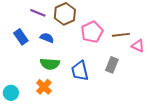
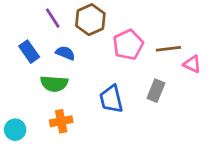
purple line: (38, 13) -> (53, 18), turned 35
green semicircle: (50, 64) -> (54, 84), moved
orange cross: (44, 87) -> (61, 121), turned 35

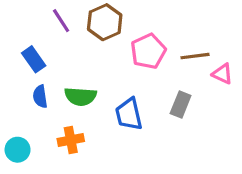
blue semicircle: (65, 53) -> (40, 96), moved, turned -120
green semicircle: (54, 84) -> (80, 96), moved

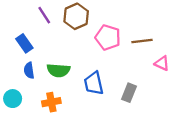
pink pentagon: (148, 51) -> (108, 37), turned -30
pink triangle: (222, 74) -> (162, 63), moved
gray rectangle: (181, 104) -> (129, 93), moved
cyan circle: (18, 150) -> (13, 99), moved

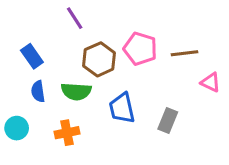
purple line: (44, 15) -> (75, 18), moved
brown hexagon: (76, 16) -> (99, 59), moved

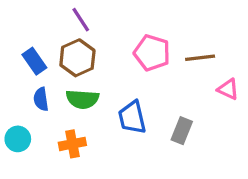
brown hexagon: (99, 59) -> (77, 58), moved

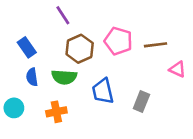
brown hexagon: (77, 58) -> (80, 49), moved

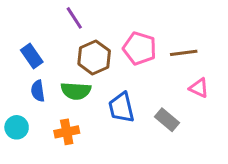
pink triangle: (177, 69) -> (199, 88), moved
gray rectangle: (141, 101) -> (167, 120), turned -72

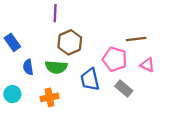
purple line: (74, 18) -> (55, 13), turned 36
pink pentagon: (140, 48) -> (115, 59), moved
blue rectangle: (32, 56) -> (12, 42), moved

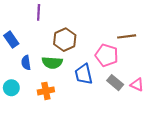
purple line: (55, 13) -> (39, 12), moved
pink triangle: (147, 65) -> (137, 85), moved

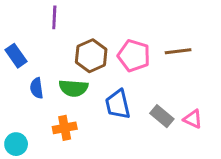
pink pentagon: (107, 55) -> (134, 56), moved
cyan circle: (11, 88) -> (16, 144), moved

